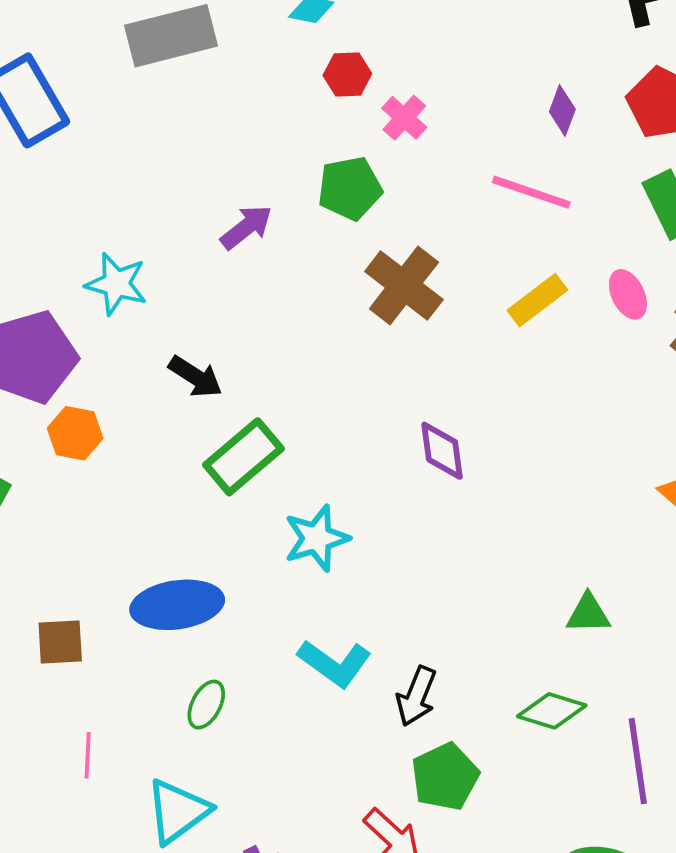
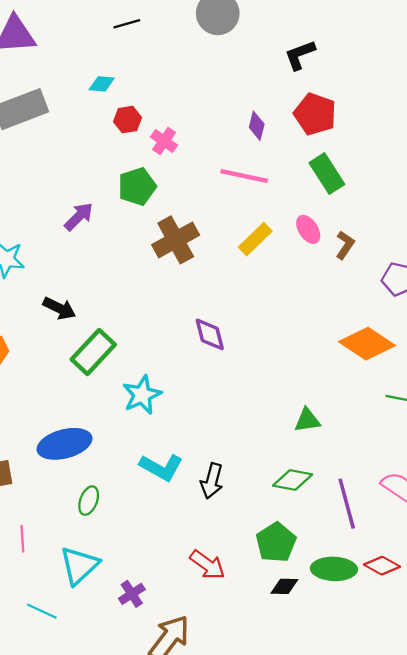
brown cross: (404, 286) -> (176, 240), turned 30
green pentagon: (445, 777) -> (276, 542), moved

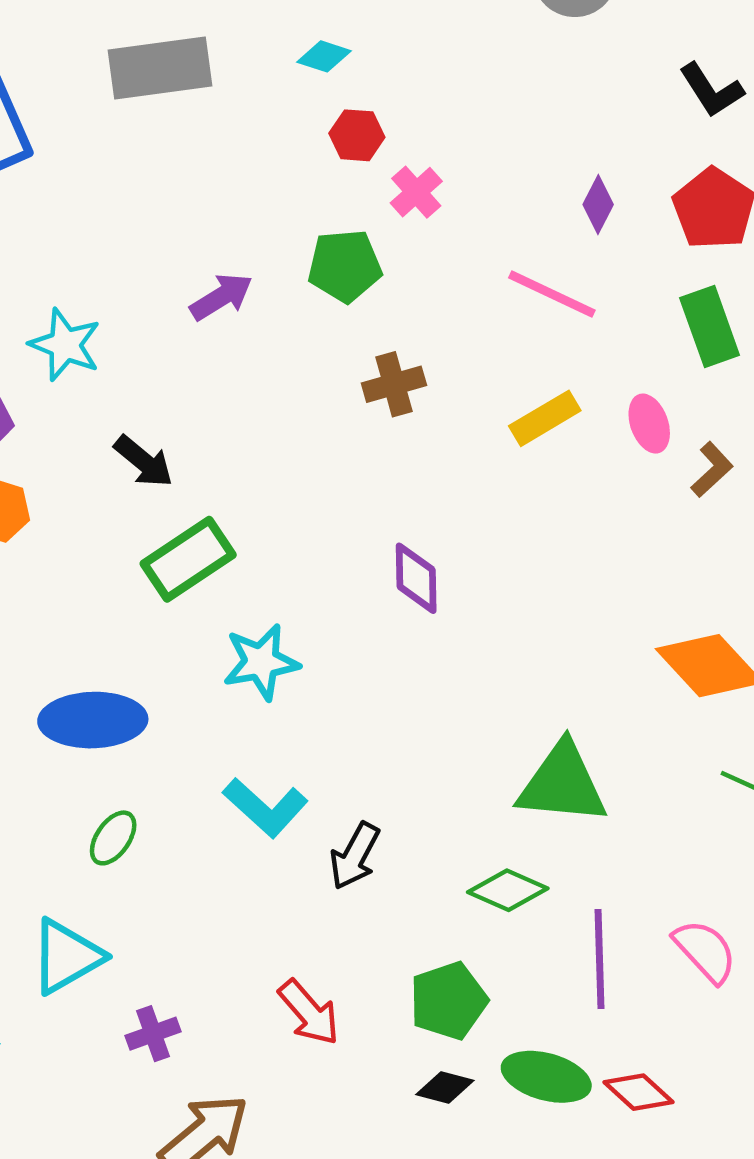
black L-shape: (300, 55) -> (711, 90), turned -116
brown cross: (176, 240) -> (394, 384), size x0.7
green triangle: (307, 420) -> (562, 784), size x1.8

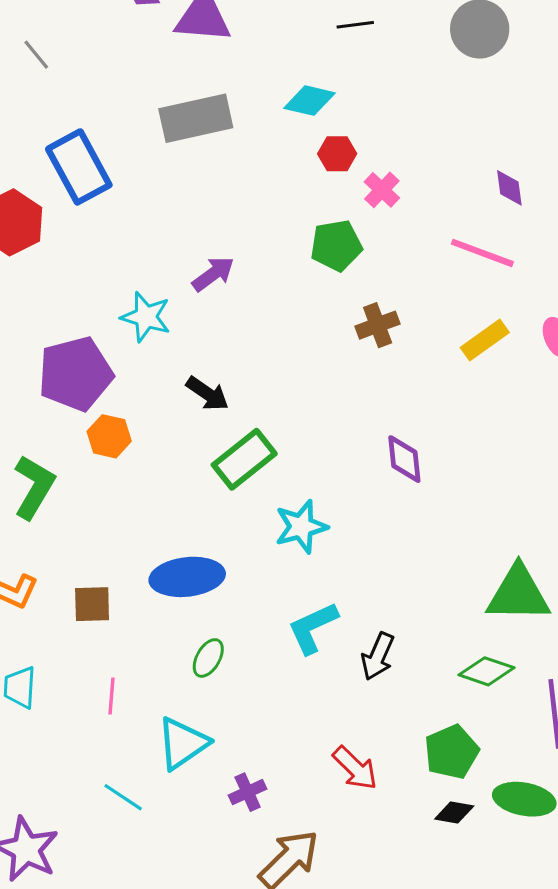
cyan diamond: (324, 56) -> (310, 101), size x1.4
purple diamond: (598, 205) -> (509, 188), turned -30
purple arrow: (221, 297) -> (213, 274), moved
cyan L-shape: (265, 807) -> (313, 628), turned 118

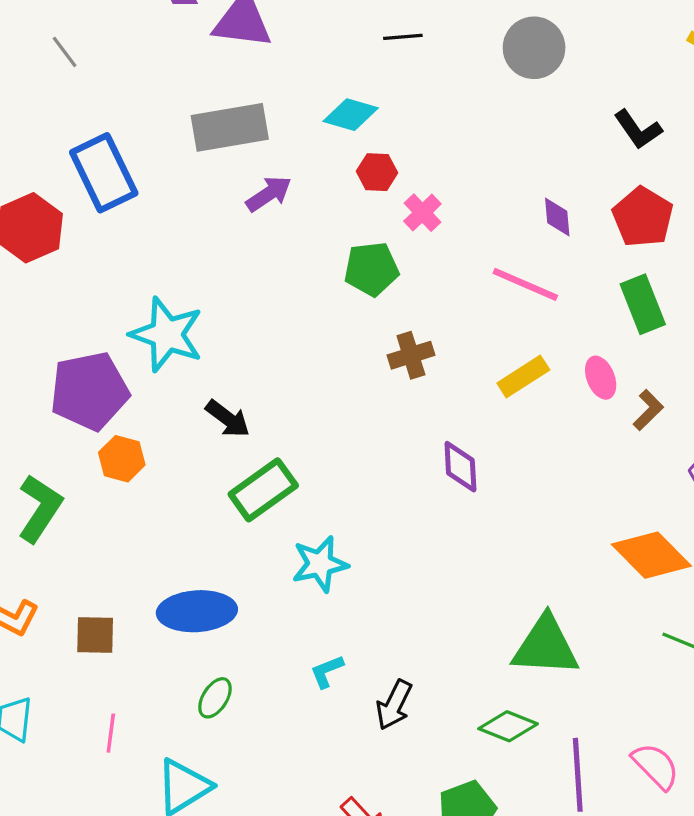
purple arrow: (213, 274) -> (269, 194), moved
cyan star: (146, 317) -> (167, 334), size x1.4
purple diamond: (404, 459) -> (460, 467), moved
cyan L-shape: (313, 628) -> (327, 671), size x0.6

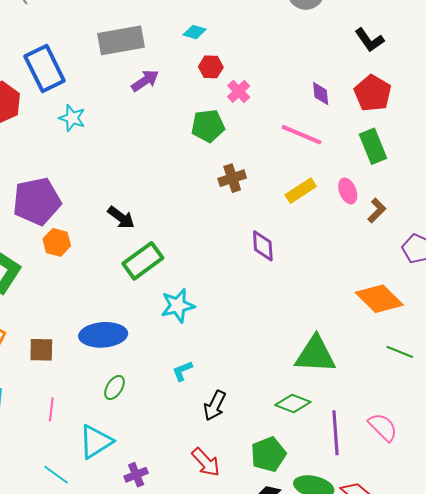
cyan diamond: (351, 115) -> (195, 32), size x0.7
cyan star: (167, 334) -> (72, 118), moved, size x0.6
black arrow: (394, 705) -> (215, 406), moved

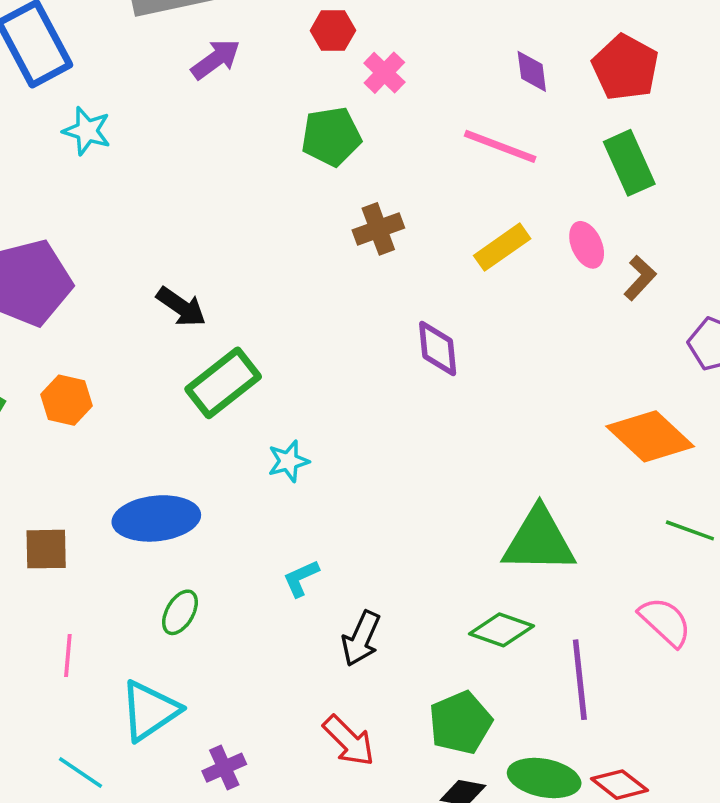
orange hexagon: (57, 242) -> (66, 400), moved
cyan star: (178, 306) -> (288, 461), size x0.7
pink semicircle: (383, 427) -> (665, 622), moved

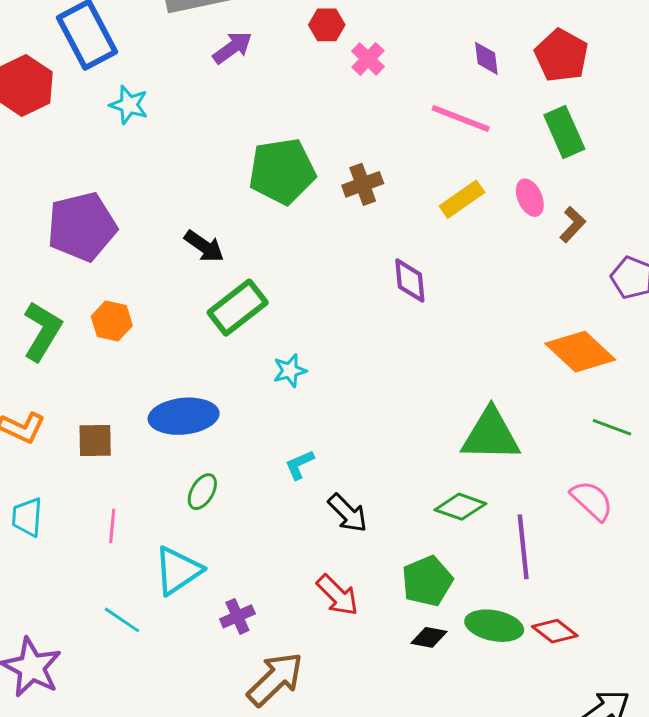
green pentagon: (331, 137) -> (282, 171), moved, size x1.4
black arrow: (361, 639) -> (348, 513), turned -69

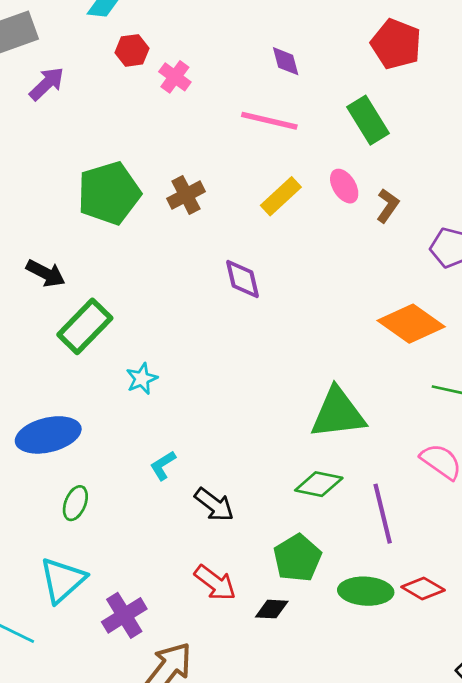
red pentagon: (561, 55) -> (396, 44), moved
purple cross: (237, 616) -> (124, 615), size x1.4
black diamond: (429, 637) -> (272, 609), moved

